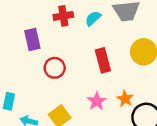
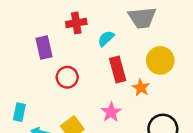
cyan semicircle: (93, 18) -> (106, 38), moved
orange star: (125, 99) -> (141, 88), moved

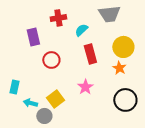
orange star: (141, 88) -> (119, 68), moved

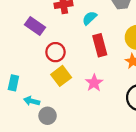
purple rectangle: (33, 37) -> (35, 26), turned -42
yellow square: (55, 99) -> (61, 76), moved

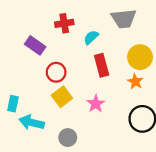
cyan arrow: (32, 101) -> (32, 122), size x1.5
gray circle: (48, 116) -> (68, 138), moved

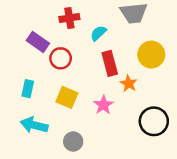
red circle: (56, 72) -> (61, 58), moved
orange star: (135, 82) -> (129, 84), moved
yellow square: (62, 97) -> (67, 97), turned -30
cyan rectangle: (13, 104) -> (28, 89), moved

